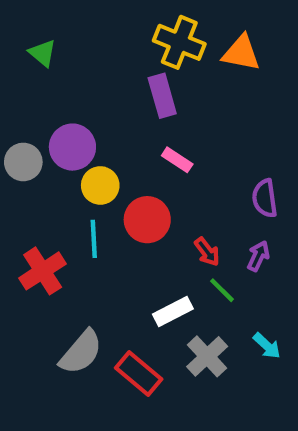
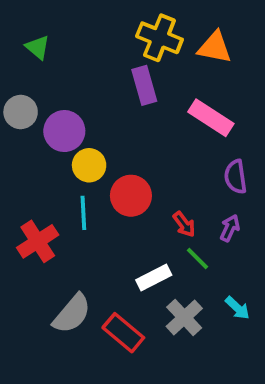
pink rectangle: (177, 160) -> (211, 118), moved, size x1.6
gray circle: (23, 162) -> (21, 112), moved

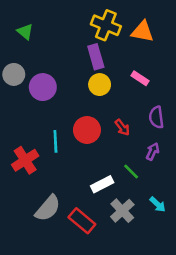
pink rectangle: (211, 118) -> (140, 78), size x0.6
yellow circle: (89, 165) -> (100, 85), moved
red arrow: (184, 224) -> (122, 127), moved

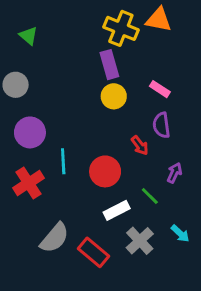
orange triangle: (142, 32) -> (159, 20), moved
purple circle: (43, 87) -> (30, 132), moved
purple semicircle: (156, 117) -> (161, 125), moved
red circle: (87, 130) -> (105, 171), moved

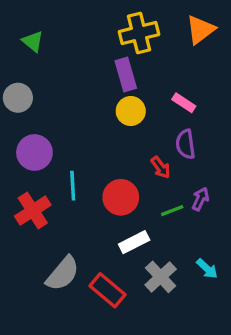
orange triangle: (159, 20) -> (200, 30), moved, turned -48
yellow cross: (121, 28) -> (139, 33), turned -36
green line: (150, 196) -> (172, 211), moved, turned -66

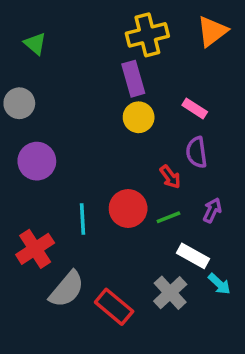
cyan line: (73, 186) -> (82, 219), moved
red cross: (33, 211) -> (35, 249), moved
green line: (172, 211) -> (168, 217), moved
white rectangle: (134, 242) -> (193, 256), moved, turned 56

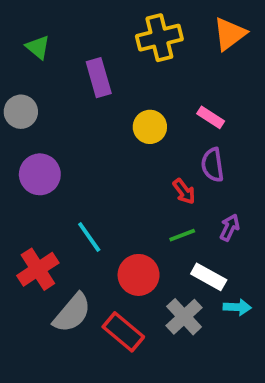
purple rectangle: (133, 79) -> (99, 78), moved
red circle: (128, 208) -> (139, 275), moved
cyan line: (82, 219) -> (89, 237), turned -32
cyan arrow: (219, 284) -> (237, 307), turned -40

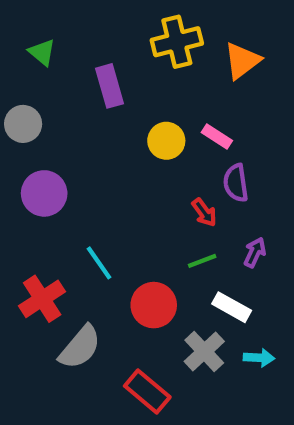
orange triangle: (230, 34) -> (242, 61), moved
pink rectangle: (211, 117) -> (217, 137), moved
cyan arrow: (237, 307) -> (259, 358), moved
red rectangle: (123, 332) -> (147, 391), moved

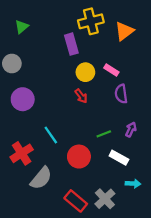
green triangle: (42, 52) -> (22, 27), turned 40
purple rectangle: (109, 86) -> (71, 44), moved
red arrow: (204, 212) -> (81, 96), moved
gray cross: (204, 351) -> (105, 199), moved

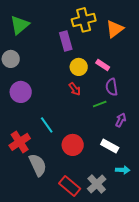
green triangle: (22, 27) -> (20, 25), size x1.5
green line: (104, 134) -> (100, 104), moved
gray semicircle: (41, 178) -> (38, 165), turned -65

